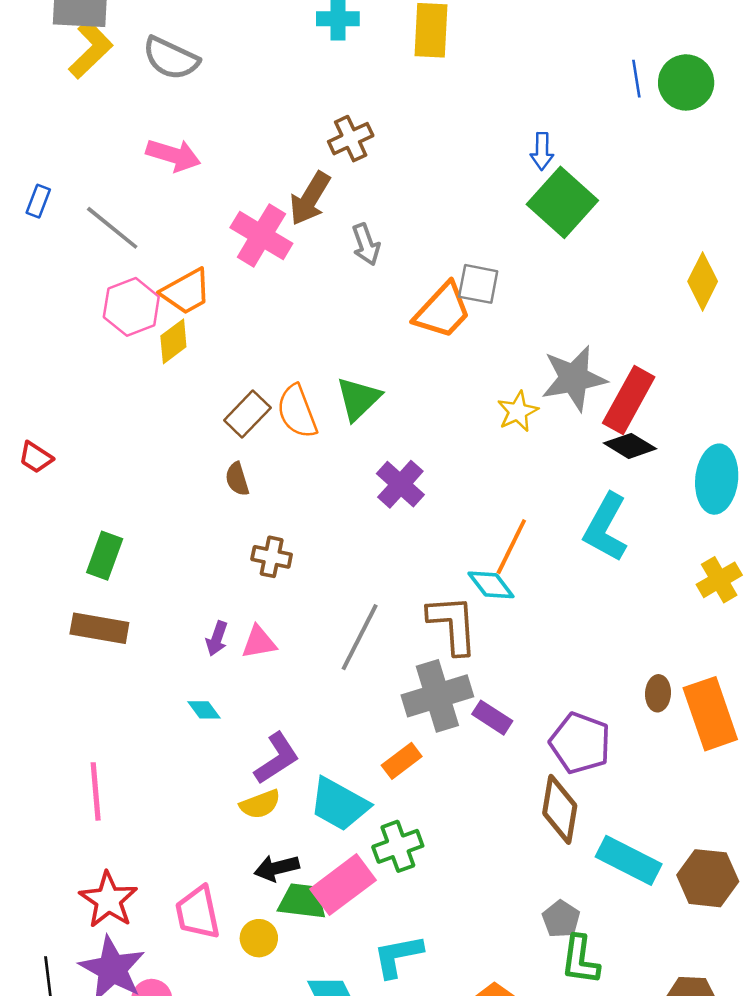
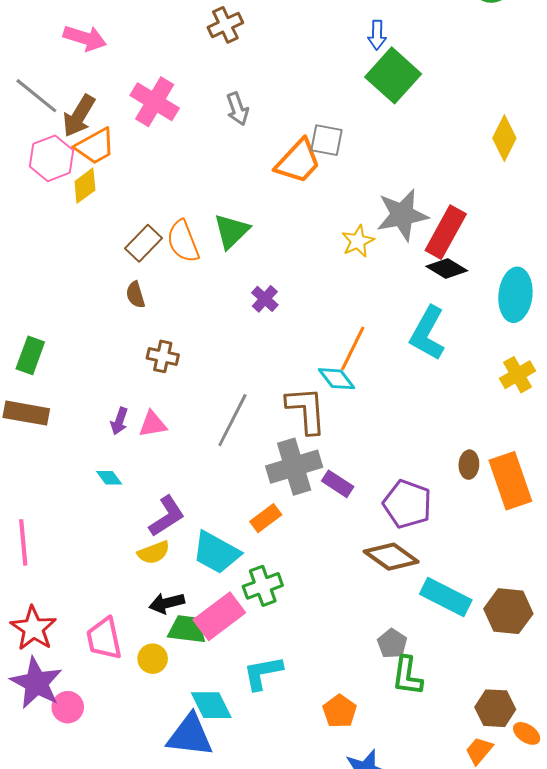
brown arrow: (310, 199) -> (79, 116), moved
purple cross: (400, 484) -> (265, 299), size x0.7
brown diamond: (560, 809) -> (391, 557), turned -64

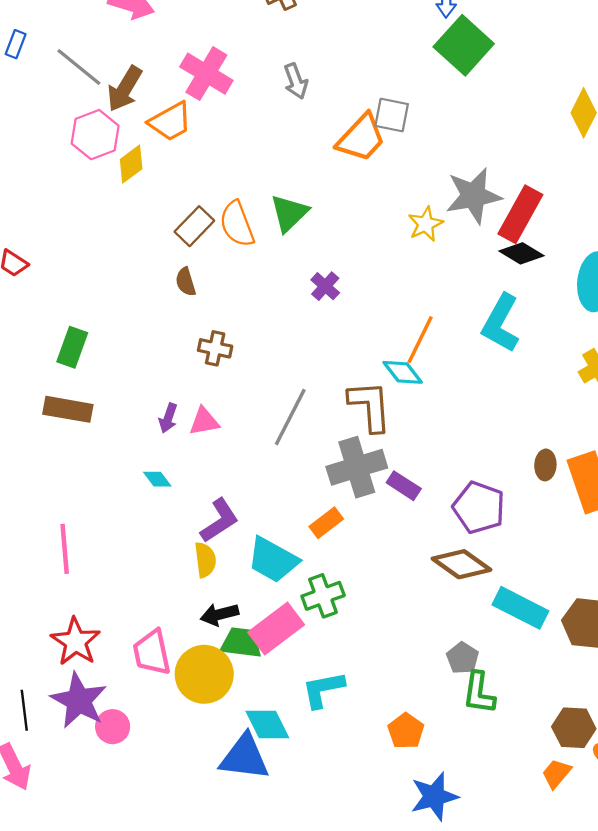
orange trapezoid: (95, 146) -> (170, 122), moved
yellow semicircle: (154, 553) -> (205, 560), turned -76
yellow circle: (153, 659) -> (204, 674), size x1.8

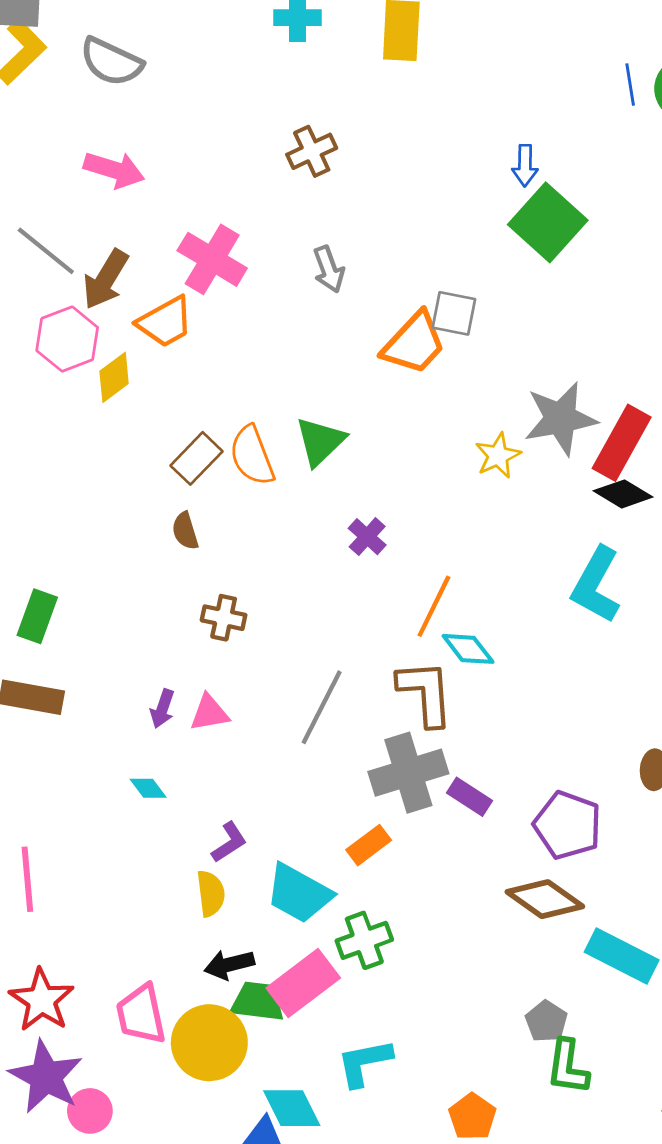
orange line: (420, 340) -> (434, 606), moved
purple L-shape: (219, 521) -> (229, 842), size x0.7

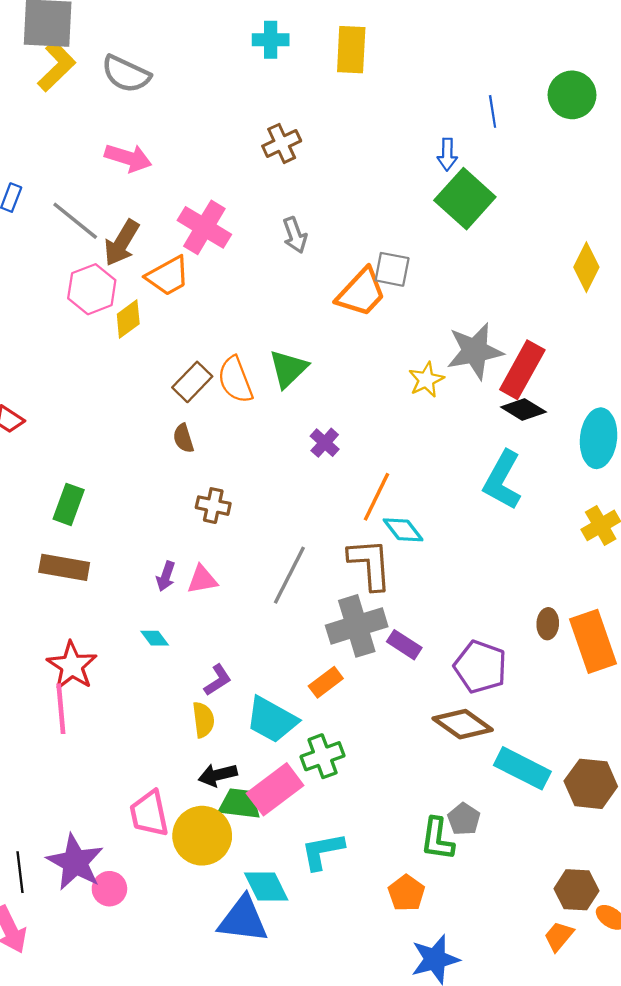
blue line: (630, 84) -> (493, 111), moved
red star: (42, 1000) -> (72, 666), moved
green L-shape: (568, 1067) -> (437, 839), moved

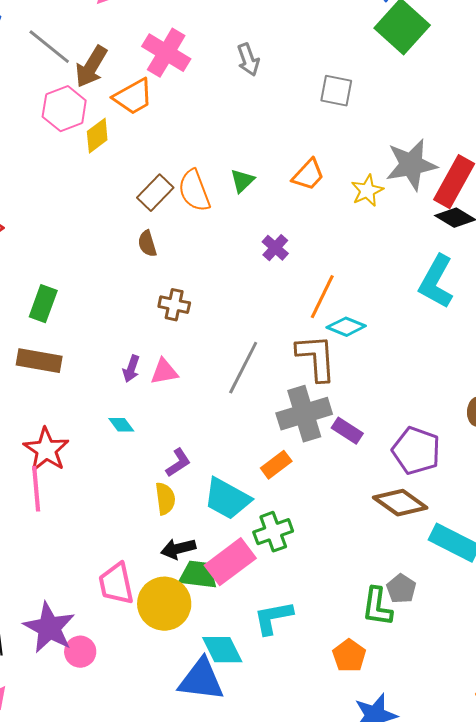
orange trapezoid: (361, 293) -> (308, 175), moved, size x0.7
green triangle: (288, 369) -> (242, 181), size x0.7
cyan diamond: (403, 530) -> (346, 327), turned -30

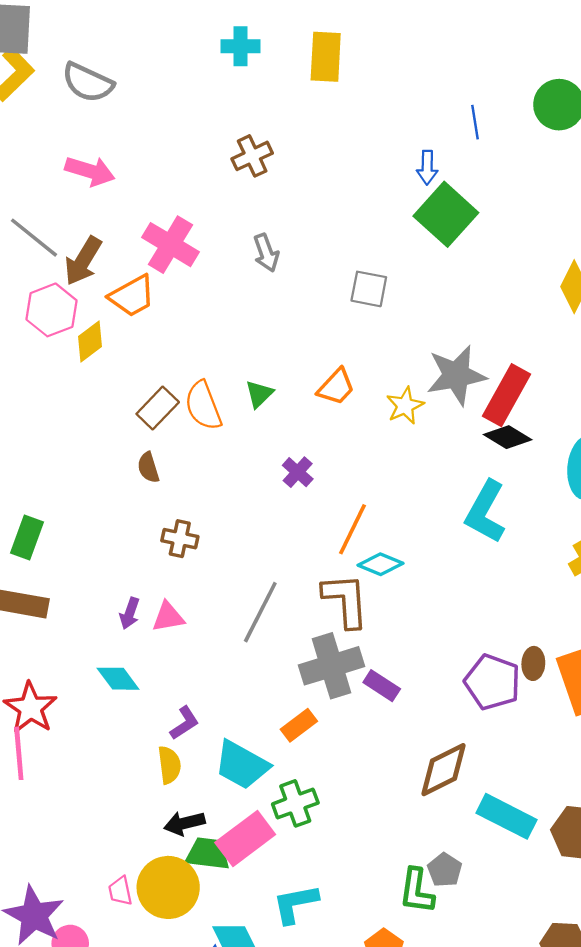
cyan diamond: (121, 425) -> (118, 679), size x1.4
purple pentagon: (416, 451) -> (493, 682), moved
brown diamond: (400, 503) -> (444, 770), turned -62
pink trapezoid: (116, 584) -> (120, 891), moved, size x0.6

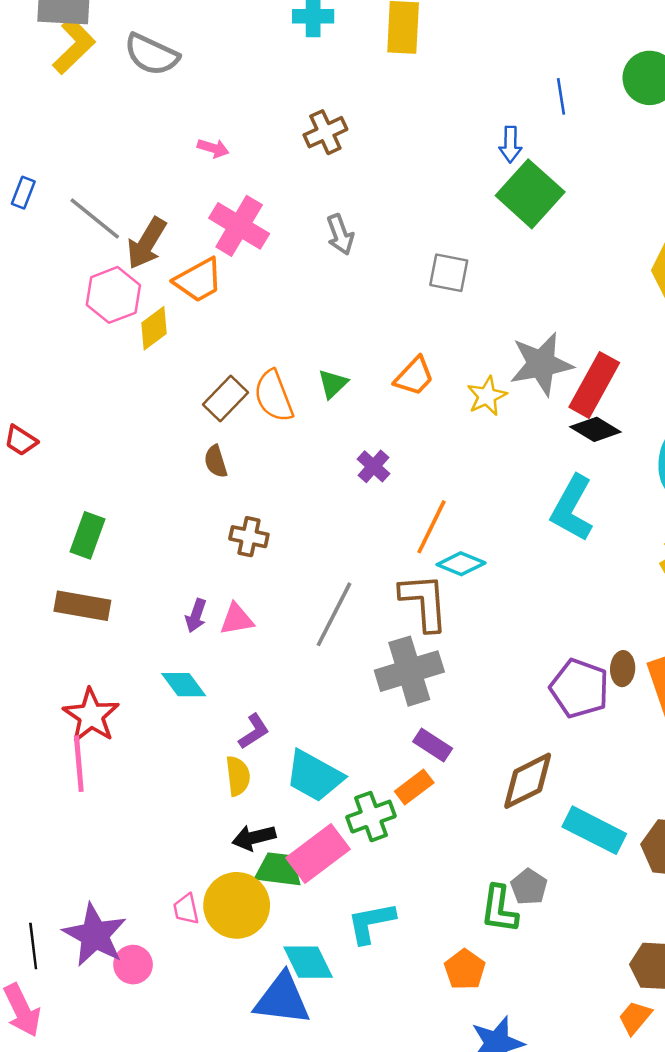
pink arrow: (90, 171) -> (213, 148), moved, size x0.6
purple rectangle: (382, 686) -> (433, 745), moved
orange rectangle: (299, 725) -> (414, 787), moved

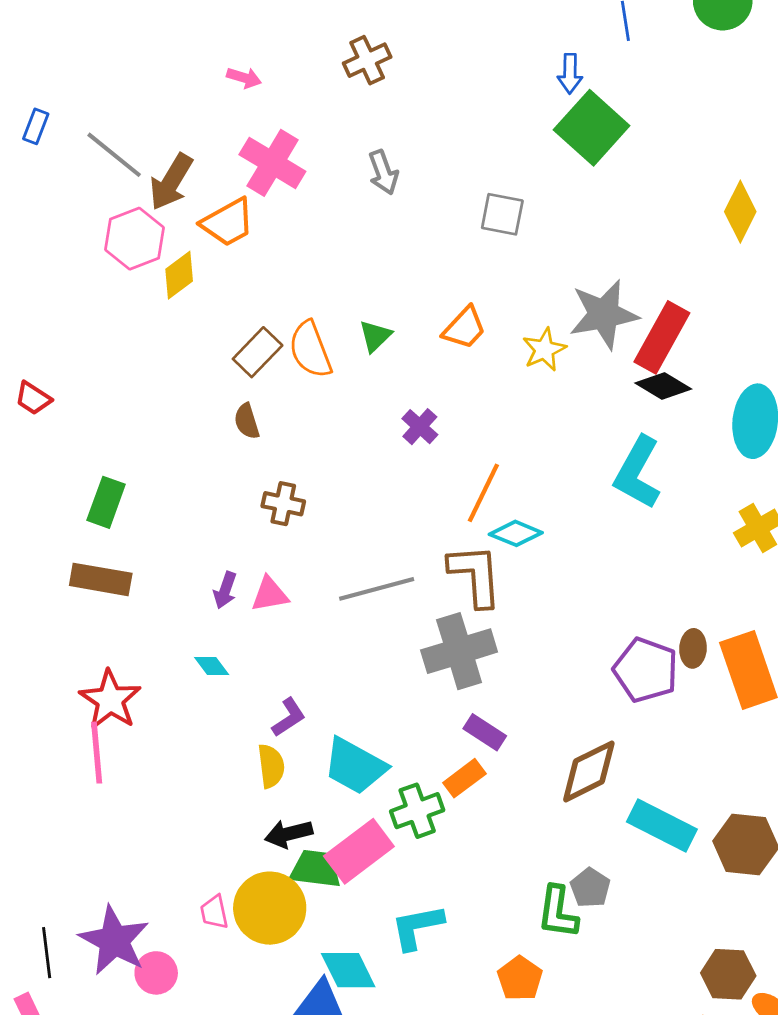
gray line: (334, 614) -> (377, 589), turned 48
cyan diamond: (184, 685) -> (212, 666), size x0.7

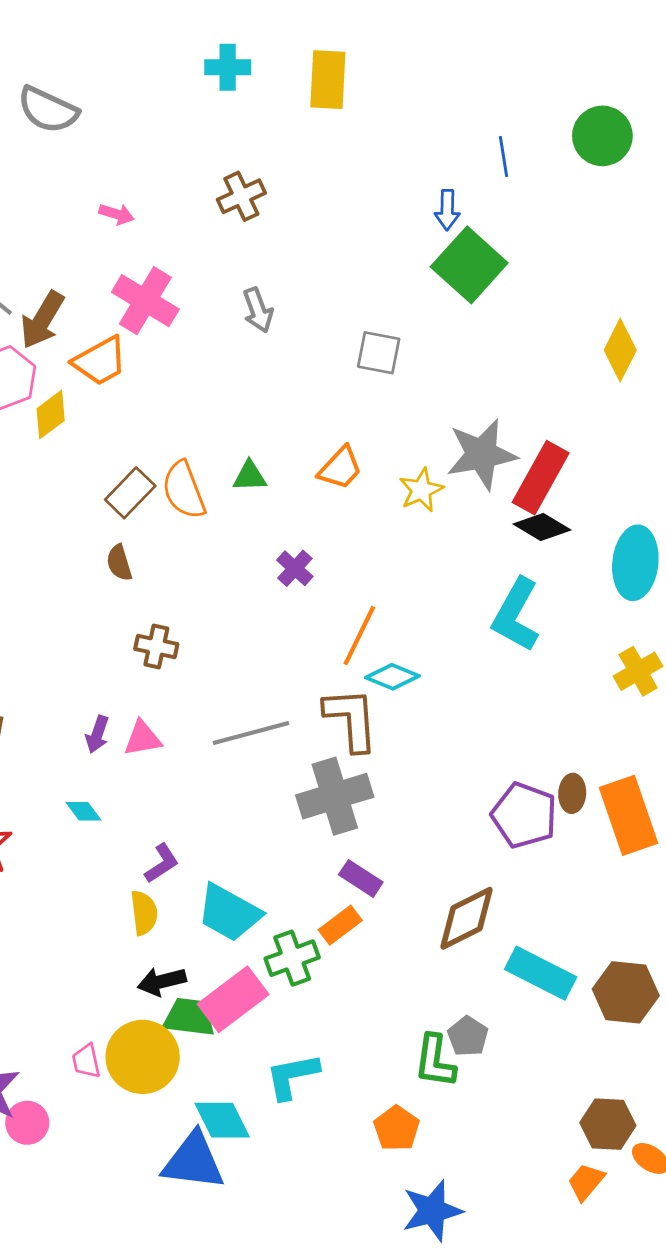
green triangle: (375, 336) -> (250, 476), turned 42

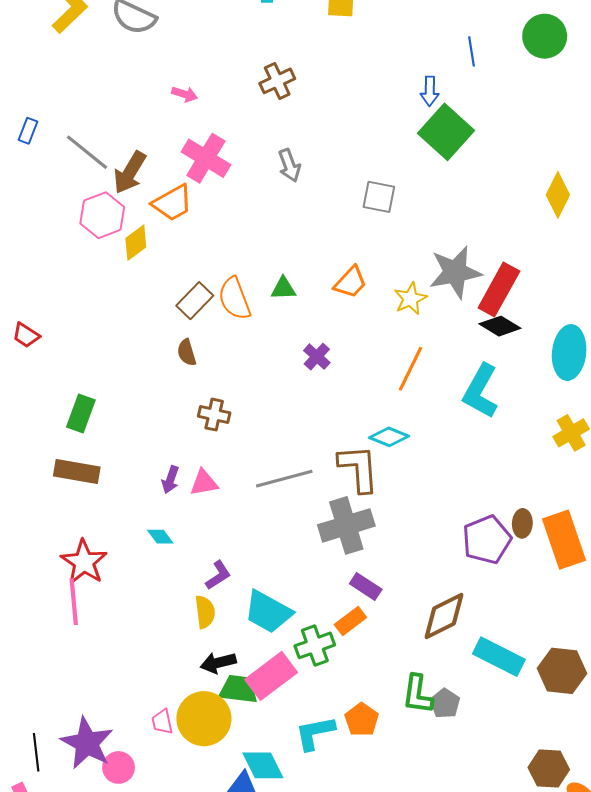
orange line: (359, 636) -> (410, 369), moved
purple pentagon: (524, 815) -> (487, 540), turned 30
green L-shape: (435, 1061) -> (418, 694), moved
orange pentagon: (396, 1128) -> (362, 720), moved

